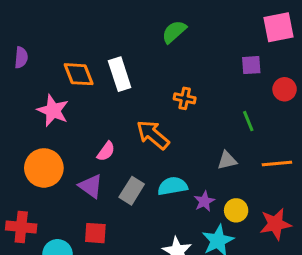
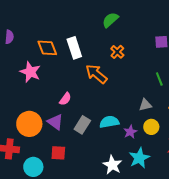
orange cross: (185, 98) -> (117, 52), moved, turned 32
orange arrow: (153, 135) -> (96, 74), moved
orange circle: (44, 168) -> (29, 124), moved
yellow circle: (236, 210) -> (151, 127), moved

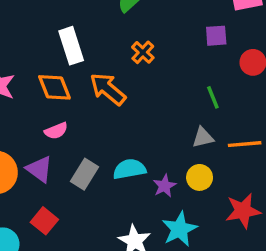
orange diamond: (47, 48) -> (54, 87), moved
pink semicircle: (65, 99) -> (56, 131), turned 32
gray triangle: (145, 105) -> (203, 137), moved
red square: (58, 153) -> (44, 221), turned 35

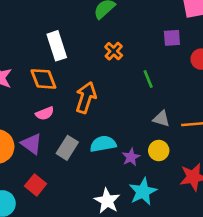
orange arrow: (108, 89) -> (86, 98), moved, turned 68
green line: (213, 97) -> (148, 79), moved
gray triangle: (203, 137) -> (161, 119), turned 30

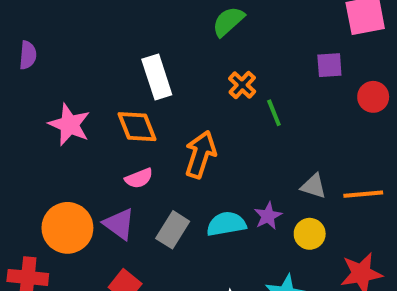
green line: (148, 79) -> (274, 113), moved
purple star: (131, 157) -> (268, 216), moved

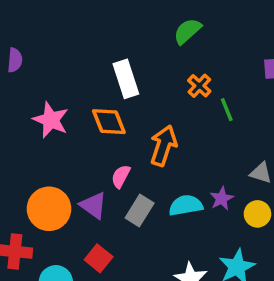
pink semicircle: (139, 178) -> (121, 176), moved, turned 140

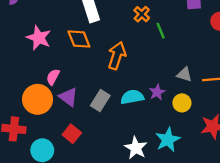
pink semicircle: (121, 176) -> (53, 77), moved

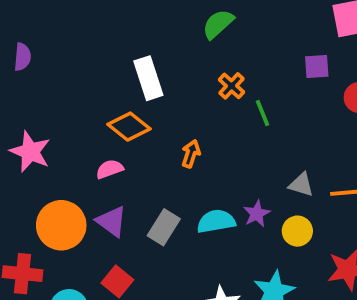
pink star: (39, 38) -> (30, 152), moved
orange diamond: (79, 39) -> (129, 127), turned -30
orange arrow: (117, 56) -> (191, 154), size x0.6
pink semicircle: (53, 77) -> (110, 169), moved, turned 42

